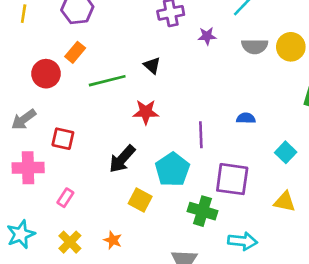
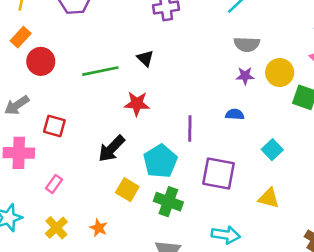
purple star: (207, 36) -> (245, 76), moved
yellow circle: (291, 47) -> (280, 73), moved
orange rectangle: (75, 52) -> (21, 37), moved
green cross: (203, 211) -> (168, 202), moved

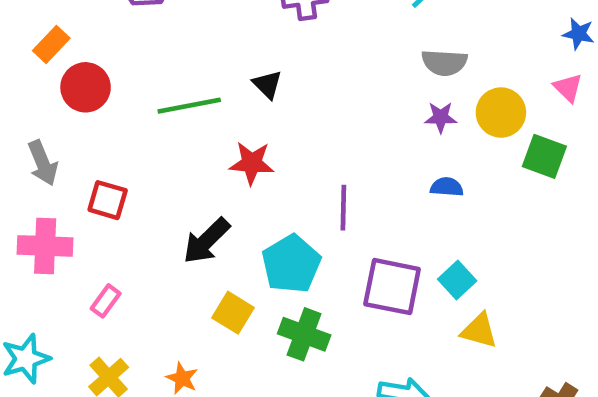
gray arrow: (17, 105) -> (43, 163), turned -80
blue semicircle: (235, 114) -> (447, 187), moved
cyan square: (272, 150) -> (457, 280), moved

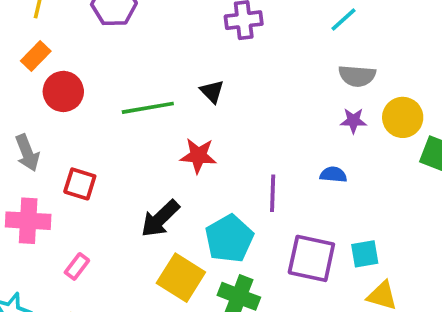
blue semicircle: (447, 187) -> (333, 175), moved
cyan square: (457, 280) -> (365, 254), turned 32
yellow square: (233, 313) -> (181, 278), size x1.4

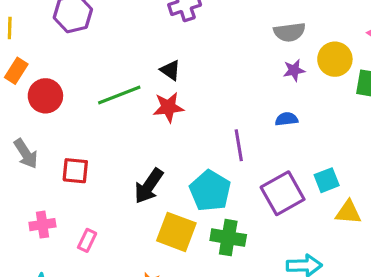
red star: (198, 156) -> (168, 107), moved
pink cross: (28, 221) -> (42, 225), moved, size x0.7
purple square: (311, 258) -> (283, 193), turned -30

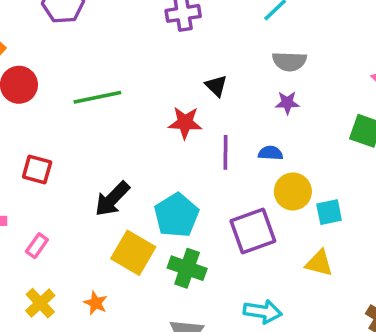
yellow circle: (335, 59) -> (293, 191), moved
black triangle: (170, 70) -> (216, 86), moved
red star: (168, 107) -> (185, 123), moved
purple line: (239, 145) -> (226, 152), moved
cyan square: (327, 180) -> (329, 212), moved

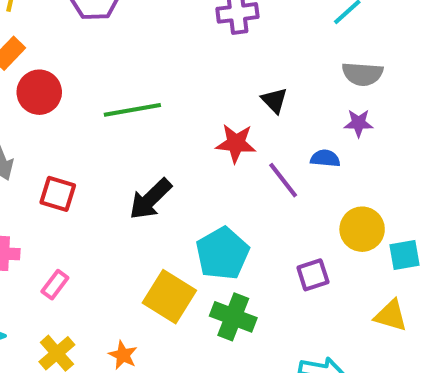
purple line: (226, 152) -> (283, 180), turned -40
blue semicircle: (270, 153) -> (325, 158), moved
black arrow: (112, 199) -> (150, 199), moved
purple square: (253, 231) -> (313, 275), size x0.6

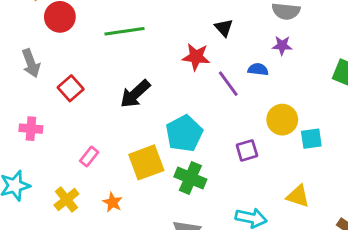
red square: (58, 194) -> (71, 88), turned 30
pink rectangle: (55, 285) -> (89, 157), moved
yellow square: (169, 297) -> (146, 162), turned 36
yellow triangle: (391, 316) -> (298, 196), moved

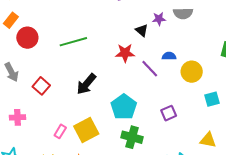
purple star: (282, 45) -> (159, 19), moved
yellow circle: (282, 120) -> (192, 72), moved
yellow square: (146, 162) -> (86, 130), moved

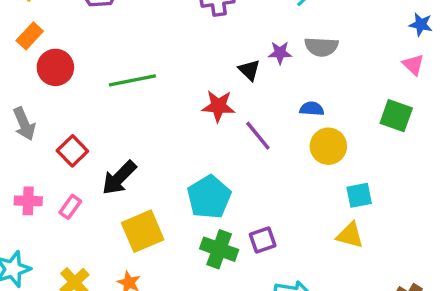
blue semicircle: (169, 56) -> (312, 109), moved
black arrow: (86, 84) -> (119, 178), moved
purple square: (169, 113) -> (263, 240), moved
pink rectangle: (60, 131) -> (70, 207), moved
yellow triangle: (208, 140) -> (350, 235), moved

